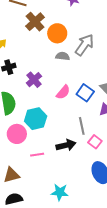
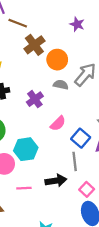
purple cross: (34, 80) -> (35, 99), moved
blue square: (85, 93) -> (81, 138), moved
pink square: (95, 142) -> (87, 189), moved

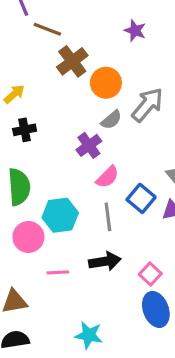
gray semicircle: (61, 85) -> (111, 120), turned 128
purple cross: (35, 99) -> (89, 145), moved
gray line: (75, 161) -> (108, 217), moved

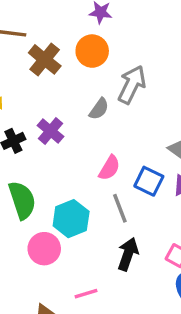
orange circle: (106, 83) -> (92, 51), moved
purple cross: (89, 145) -> (50, 131), moved
black arrow: (105, 261) -> (128, 254), turned -48
pink line: (58, 272) -> (86, 294), moved

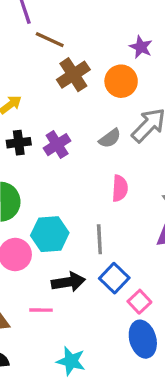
pink semicircle: (109, 168) -> (120, 188), moved, turned -45
blue square: (149, 181) -> (114, 278), moved
black arrow: (128, 254) -> (68, 282), moved, turned 44

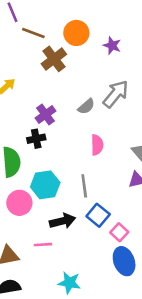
purple star: (141, 47) -> (112, 45), moved
orange circle: (121, 81) -> (76, 33), moved
black cross: (19, 143) -> (36, 139), moved

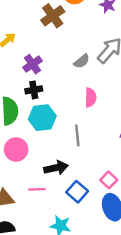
purple cross: (45, 114) -> (32, 64), moved
cyan hexagon: (45, 185) -> (42, 118), moved
blue square: (98, 215) -> (77, 192), moved

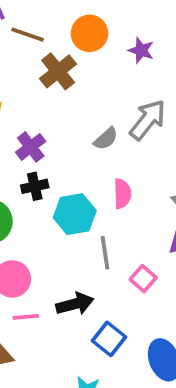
cyan hexagon: (42, 118) -> (75, 214), moved
pink square: (109, 180) -> (143, 279), moved
pink line: (37, 189) -> (26, 317), moved

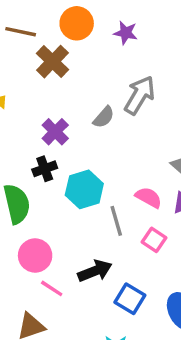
purple cross: (31, 147) -> (55, 132), moved
pink semicircle: (122, 194) -> (149, 197), moved, turned -52
pink line: (26, 317) -> (52, 288), turned 45

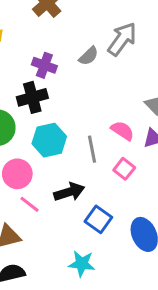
purple cross: (55, 132) -> (44, 65), turned -30
black cross: (45, 169) -> (32, 97), size x1.4
cyan hexagon: (84, 189) -> (49, 140), moved

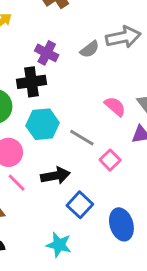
gray arrow: (122, 39) -> (123, 37), turned 36
pink semicircle: (122, 131) -> (115, 106), moved
gray line: (92, 149) -> (82, 138), turned -55

